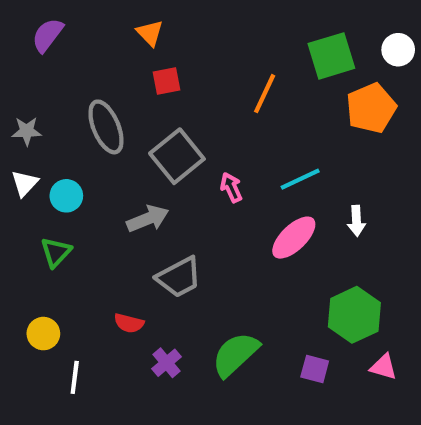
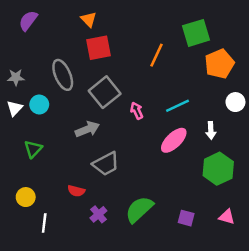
white circle: (398, 50) -> (235, 102), moved
red square: (167, 81) -> (98, 48), size x1.5
cyan circle: (66, 196) -> (39, 105), moved
green hexagon: (354, 315) -> (218, 169), moved

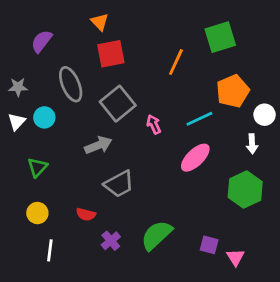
purple semicircle: (28, 21) -> (42, 41), moved
orange pentagon: (219, 64) -> (233, 91), moved
white arrow: (211, 130) -> (252, 144), moved
yellow circle: (26, 197) -> (37, 213), moved
pink triangle: (227, 217) -> (235, 257), moved, turned 42

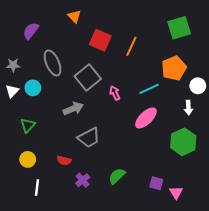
green square: (220, 37) -> (179, 28), moved
red square: (111, 54) -> (100, 40), moved, turned 35
green semicircle: (157, 235) -> (117, 176), size x0.7

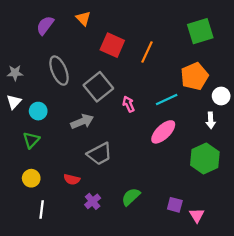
purple semicircle: (31, 31) -> (45, 25), moved
cyan circle: (33, 88) -> (38, 111), moved

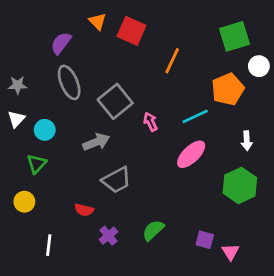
purple semicircle: (45, 25) -> (61, 43), moved
red square: (112, 45) -> (131, 31), moved
white circle: (221, 96) -> (259, 66), moved
yellow circle: (31, 178) -> (24, 202), moved

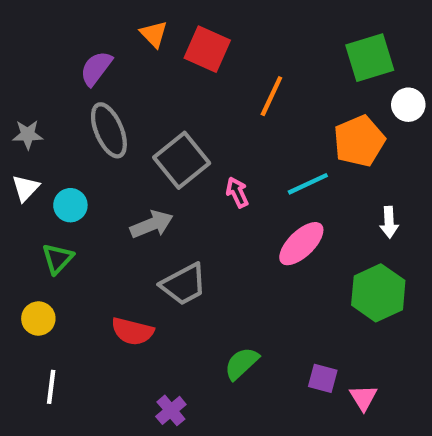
red semicircle: (84, 210) -> (132, 331), size x1.4
purple cross: (108, 236) -> (171, 410), moved
white line: (49, 245) -> (51, 387), moved

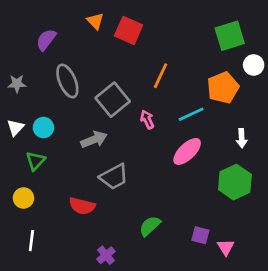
purple semicircle: (96, 68) -> (46, 40), moved
orange line: (271, 96) -> (160, 76), moved
white triangle: (26, 188) -> (16, 128), moved

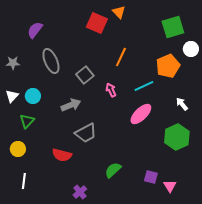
orange triangle: (95, 21) -> (119, 12), moved
gray square: (113, 100) -> (85, 75), size x0.7
white arrow: (242, 138) -> (182, 104), turned 144

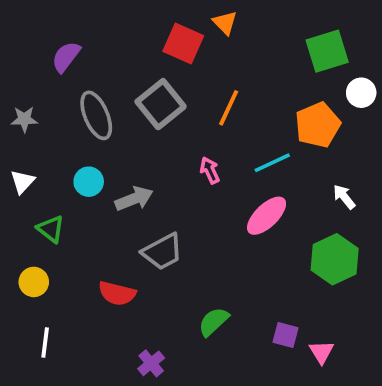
gray square: (85, 75) -> (161, 104), moved, size x1.4
cyan circle: (33, 96) -> (89, 182), moved
green triangle: (27, 121) -> (51, 229), turned -35

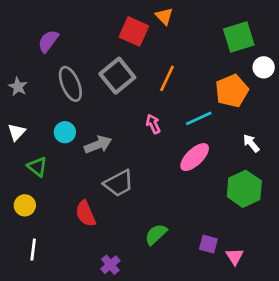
gray star: (24, 119) -> (18, 87), turned 30
red semicircle: (117, 293) -> (86, 214), turned 52

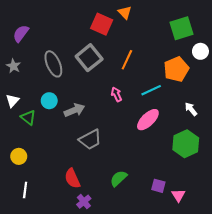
purple semicircle: (48, 41) -> (21, 33), moved
green triangle: (37, 167) -> (28, 118), moved
red semicircle: (86, 214) -> (72, 178), moved

